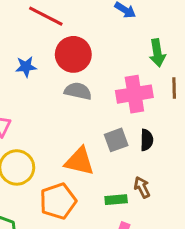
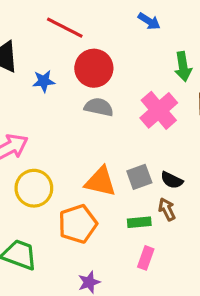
pink cross: (134, 94) -> (159, 110), turned -32
gray square: (116, 140) -> (139, 177), moved
black semicircle: (147, 140) -> (172, 180), moved, turned 115

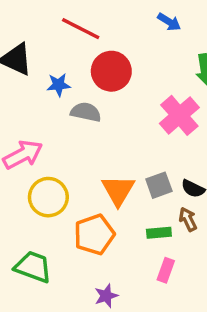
gray semicircle: (99, 107) -> (86, 112), moved
orange triangle: (100, 182) -> (118, 190), turned 48

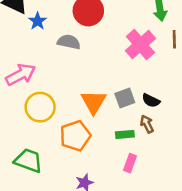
blue star: (59, 85) -> (38, 21), moved, turned -30

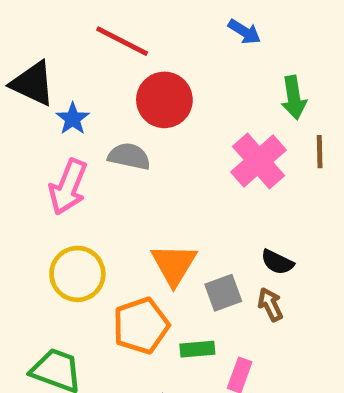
pink arrow: (21, 75) -> (68, 187), moved, turned 140
gray square: (125, 98) -> (223, 293), moved
green rectangle: (125, 134) -> (197, 349), moved

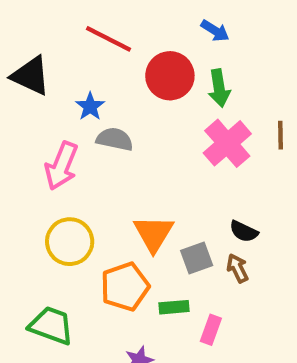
green arrow: (294, 98) -> (219, 88), moved
red circle: (164, 100) -> (170, 76), moved
blue star: (73, 119) -> (90, 106), moved

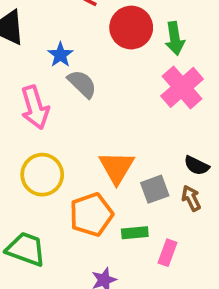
gray semicircle: (115, 139) -> (82, 84), turned 32
pink arrow: (61, 166) -> (35, 107), turned -39

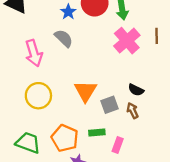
blue star: (60, 55) -> (68, 12), moved
orange pentagon: (91, 215) -> (65, 138), moved, turned -30

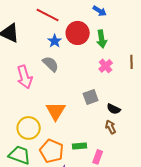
pink cross: (127, 41) -> (106, 66), size x0.6
orange triangle: (85, 91) -> (56, 111), moved
yellow circle: (38, 96) -> (29, 128), moved
gray square: (110, 105) -> (91, 97), moved

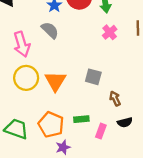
gray square: (91, 97) -> (93, 77), moved, turned 35
black semicircle: (114, 109) -> (125, 122), moved, turned -40
yellow circle: (29, 128) -> (26, 78), moved

